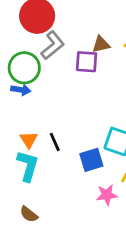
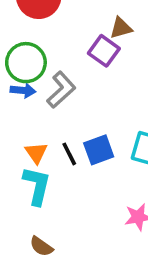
gray L-shape: (53, 45) -> (61, 90), moved
purple square: (87, 62) -> (104, 51), turned 35
blue square: (91, 160) -> (99, 150), moved

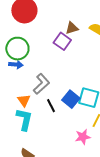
gray L-shape: (61, 90) -> (41, 84), moved
blue square: (99, 150) -> (71, 99), moved, turned -30
black line: (69, 154) -> (51, 106), moved

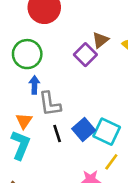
brown triangle: (72, 28) -> (100, 40), turned -32
blue arrow: (16, 65) -> (34, 85), moved, turned -104
gray L-shape: (41, 84) -> (50, 104), turned 115

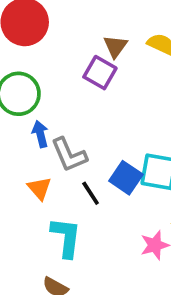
cyan L-shape: (21, 145) -> (66, 237), moved

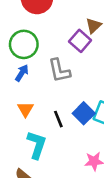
blue arrow: (40, 134) -> (22, 73), moved, turned 35
gray L-shape: (69, 155) -> (59, 71), moved

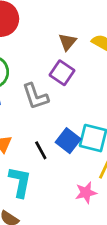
purple square: (80, 41) -> (62, 73), moved

